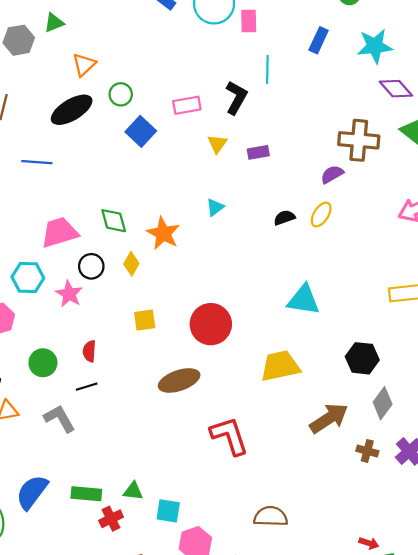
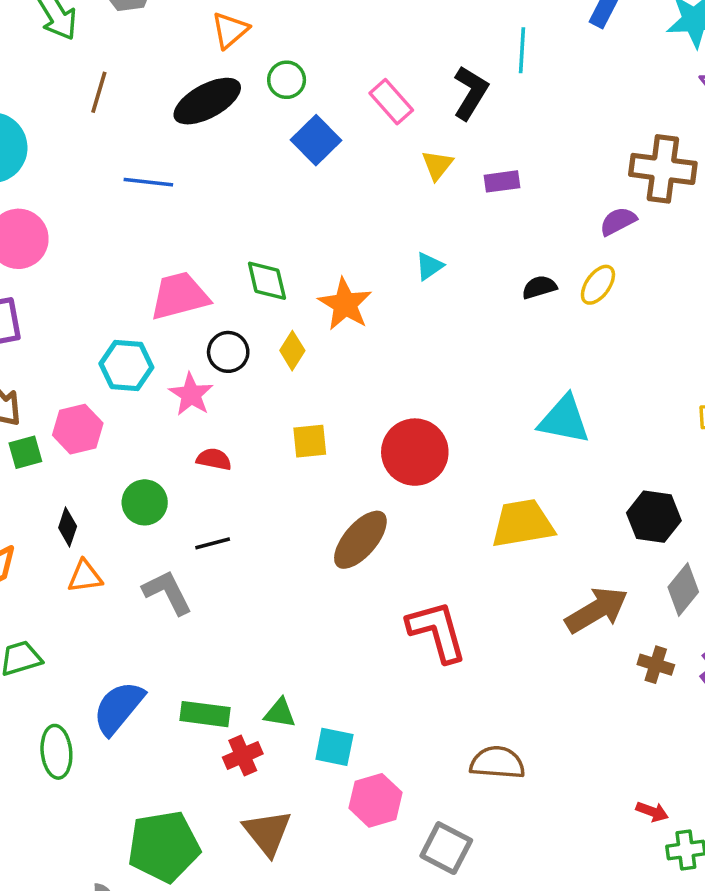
pink rectangle: (187, 105) -> (391, 102), turned 56
red semicircle: (89, 351) -> (214, 459), moved, turned 95
brown ellipse: (179, 380) -> (360, 540), turned -33

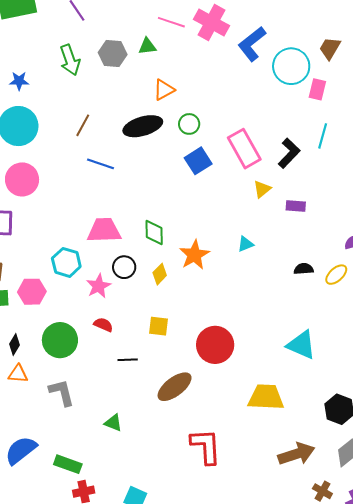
brown line: (99, 92) -> (83, 125), moved
pink rectangle: (391, 102) -> (244, 149), size x1.5
green circle: (145, 502) -> (60, 340), size x1.4
black line: (213, 543) -> (128, 360), moved
green triangle: (280, 713) -> (113, 423), moved

